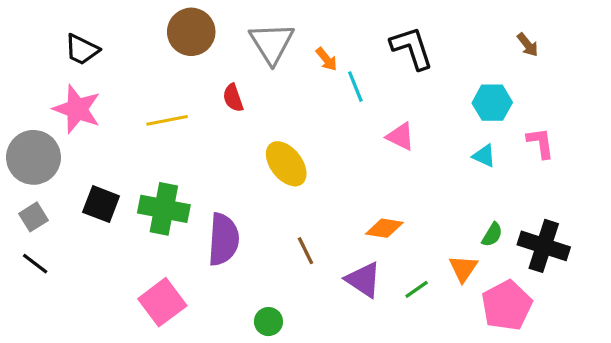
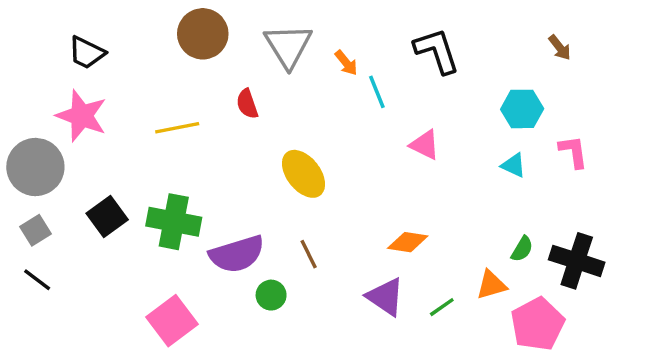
black square: (101, 204) -> (107, 217), turned 33
purple semicircle: (223, 239) -> (237, 254), turned 69
brown line: (306, 251) -> (309, 254), moved
orange triangle: (463, 268) -> (491, 285), turned 40
green circle: (268, 322) -> (271, 295), moved

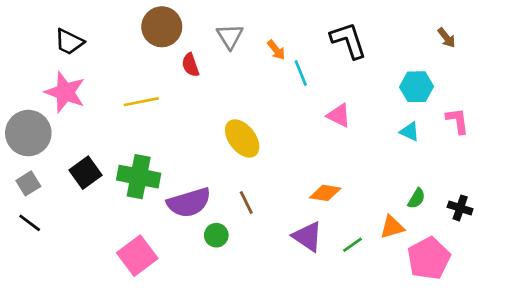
gray triangle: (288, 46) -> (230, 36), size x0.7
red semicircle: (247, 104) -> (190, 65), moved
black cross: (577, 261) -> (460, 208), size x0.6

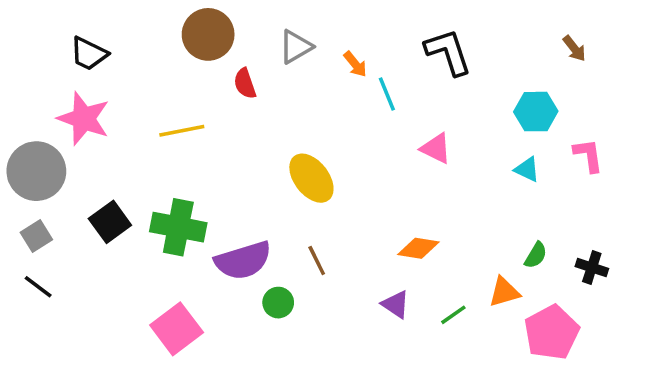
gray triangle: (230, 36) -> (296, 47), turned 32
purple triangle: (308, 237) -> (396, 304), size x0.7

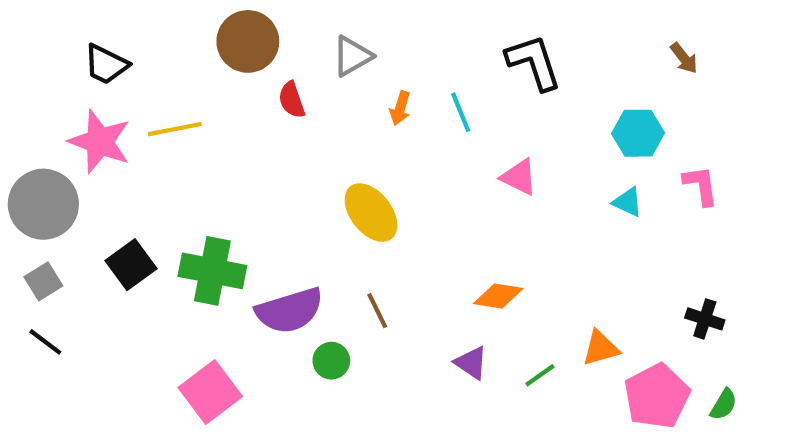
orange arrow: (355, 64) -> (400, 108), moved, turned 56
yellow line: (182, 131) -> (175, 129), moved
green semicircle: (536, 255) -> (724, 404), moved

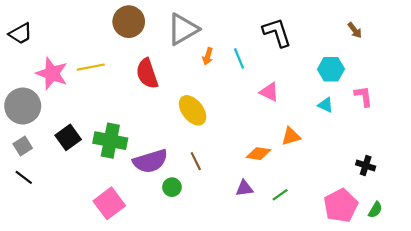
gray triangle: (352, 56) -> (183, 29), size x1.5
black trapezoid: (106, 64) -> (21, 34), moved, turned -55
red semicircle: (292, 100) -> (147, 74), moved, size x1.6
orange triangle: (600, 348) -> (291, 136), moved
purple triangle: (471, 363) -> (244, 188), turned -42

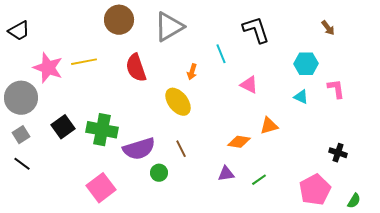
orange arrow: (208, 56) -> (192, 72), moved
green semicircle: (375, 210) -> (354, 201), moved

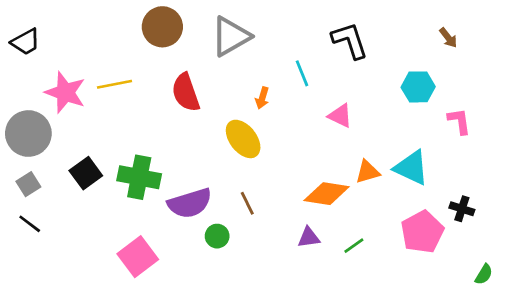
cyan triangle: (301, 97) -> (411, 168), moved, size x1.8
orange diamond: (239, 142) -> (327, 194), size x1.4
pink pentagon: (315, 190) -> (422, 232), moved

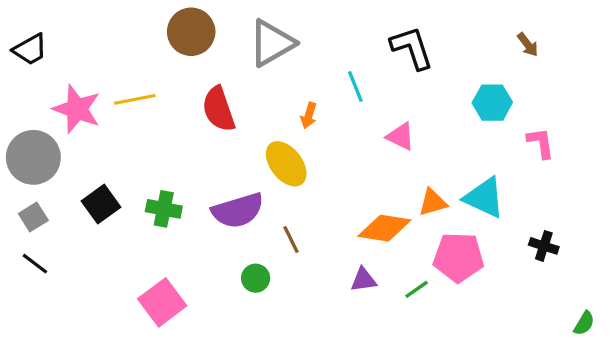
green cross: (139, 177) -> (164, 209), size x0.7
purple semicircle: (190, 203) -> (238, 211), moved
pink pentagon: (422, 232) -> (458, 257), moved, turned 30
green semicircle: (484, 274) -> (584, 323), moved

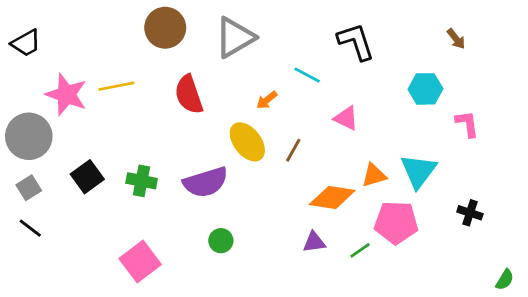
cyan line: (355, 87) -> (307, 75), turned -40
orange arrow: (309, 115) -> (267, 100), turned 35
cyan triangle: (484, 198) -> (418, 171), turned 42
brown line: (291, 239) -> (293, 150), moved, turned 55

